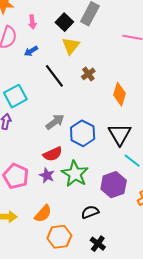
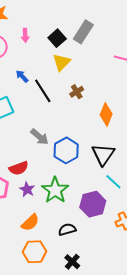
blue arrow: (31, 51) -> (22, 76), moved, turned 72
gray arrow: (55, 122) -> (40, 137), turned 72
red semicircle: (53, 154) -> (19, 168), moved
orange semicircle: (43, 214) -> (30, 223), moved

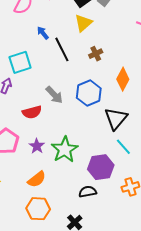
blue hexagon: (66, 150) -> (89, 93), moved
red semicircle: (19, 168) -> (32, 112), moved
black semicircle: (67, 230) -> (88, 192), moved

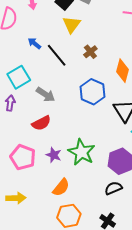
gray arrow: (54, 95) -> (46, 95), moved

